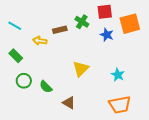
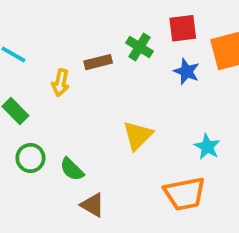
yellow arrow: (40, 41) -> (61, 83), turned -88
brown triangle: (69, 103) -> (92, 205), moved
orange trapezoid: (120, 105) -> (185, 194), moved

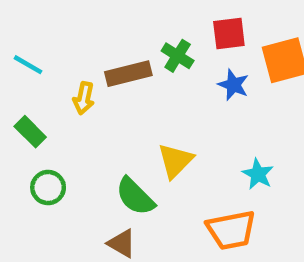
brown rectangle: (98, 62) -> (128, 74), size x1.4
green semicircle: (72, 169) -> (135, 196), moved, size x1.4

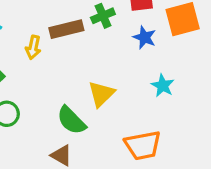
green cross: (178, 56) -> (103, 16), turned 35
cyan star: (258, 174) -> (163, 86), moved

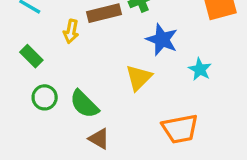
blue star: (144, 37) -> (162, 40), moved, size x1.4
green semicircle: (71, 120) -> (84, 104), moved

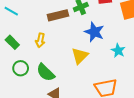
yellow arrow: (71, 31) -> (40, 40), moved

